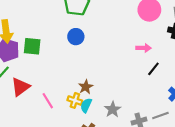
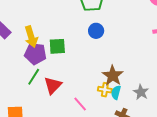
brown star: (86, 87) -> (113, 76), size x1.5
pink line: (48, 101) -> (80, 104), moved

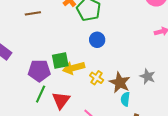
yellow arrow: (31, 37) -> (74, 68), moved, turned 100
yellow cross: (105, 90) -> (97, 78), moved, turned 32
gray star: (141, 92) -> (148, 76), moved

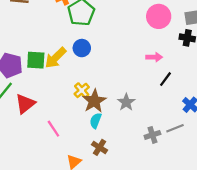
yellow arrow: (74, 68) -> (56, 58), moved, turned -45
yellow cross: (97, 78) -> (82, 90), moved

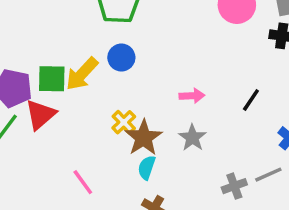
pink arrow: (154, 57) -> (192, 96), moved
red triangle: (25, 104) -> (40, 115), moved

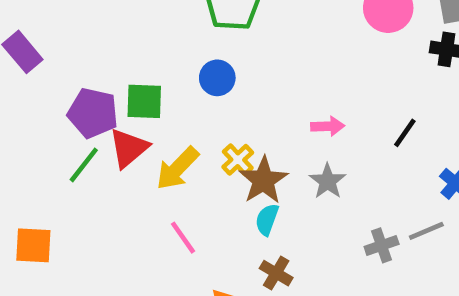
blue circle: (121, 58) -> (217, 78), moved
yellow arrow: (82, 74) -> (177, 168), moved

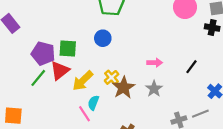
cyan semicircle: (267, 220) -> (93, 103), moved

